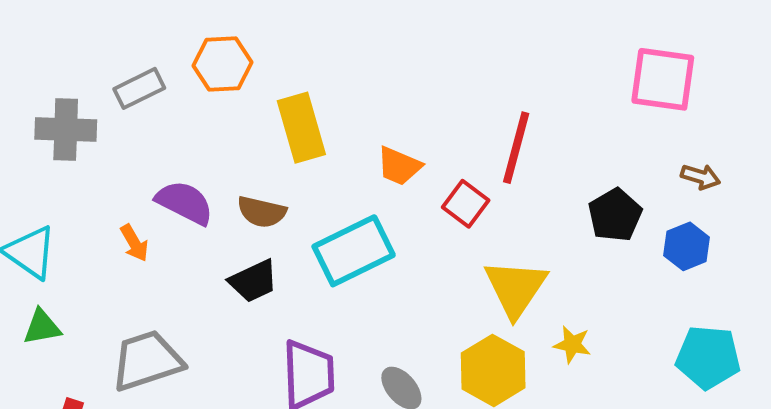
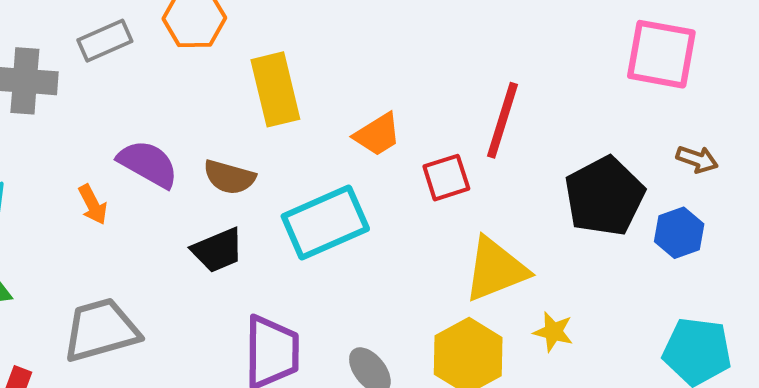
orange trapezoid: (399, 166) -> (377, 135), turned -57
red square: (466, 204) -> (446, 178), turned 33
black pentagon: (615, 215) -> (604, 196), size x1.4
yellow triangle: (516, 288) -> (496, 269), turned 32

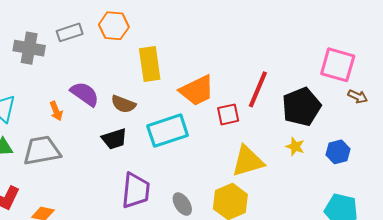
orange trapezoid: (377, 135) -> (197, 90), size x1.5
brown arrow: (697, 159) -> (358, 96), moved
black pentagon: (604, 196) -> (301, 107), moved
gray trapezoid: (101, 330) -> (42, 151), moved
yellow star: (553, 332) -> (295, 147), moved

